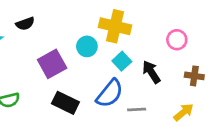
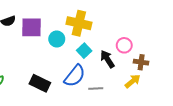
pink circle: (177, 40) -> (124, 45), moved
purple square: (52, 64) -> (31, 27), moved, turned 30
yellow arrow: (184, 112) -> (133, 81), moved

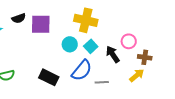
cyan circle: (57, 39) -> (70, 44), moved

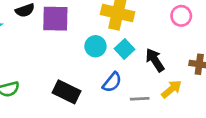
pink circle: (129, 41) -> (181, 16), moved
blue semicircle: (82, 70) -> (112, 82), size x0.7
yellow arrow: (137, 75) -> (172, 89), moved

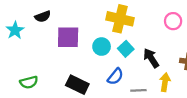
purple square: (55, 19) -> (68, 37), moved
yellow arrow: (172, 89) -> (165, 82), turned -42

